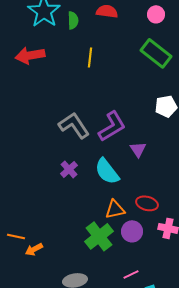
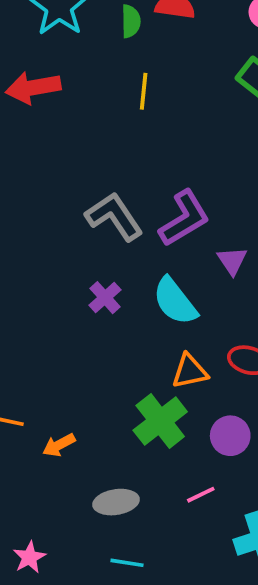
green semicircle: (73, 20) -> (131, 21), moved
purple circle: (132, 231) -> (230, 436), moved
orange arrow: (34, 249) -> (59, 445), moved
pink line: (131, 274) -> (201, 495), moved

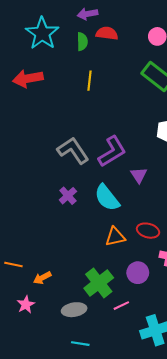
green cross: (160, 421) -> (99, 283), moved
pink star: (29, 557) -> (26, 305), moved

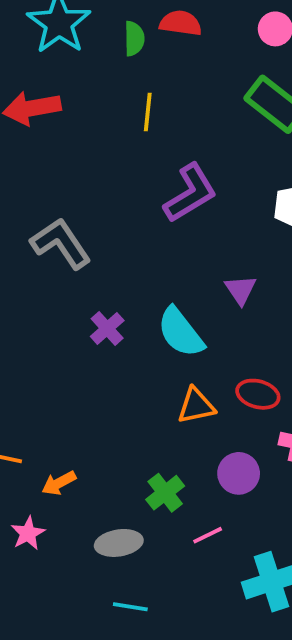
gray L-shape: (73, 150) -> (61, 243), moved
purple L-shape: (112, 151) -> (190, 193), moved
green cross: (99, 283) -> (165, 493), size x0.7

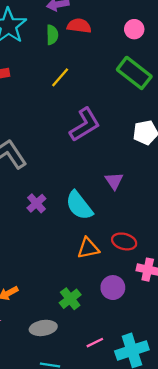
yellow line: (148, 112) -> (60, 77), turned 35
pink line: (208, 535) -> (95, 343), moved

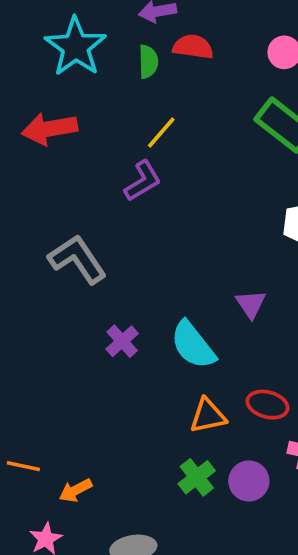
purple L-shape: (85, 125) -> (143, 181), moved, size x0.7
green cross: (70, 299) -> (197, 477), moved

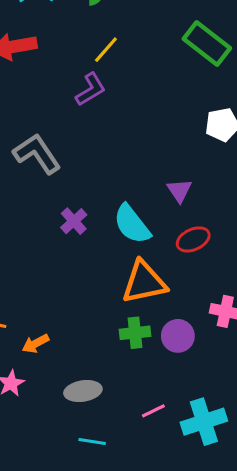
red ellipse: (268, 405) -> (193, 239), moved, turned -40
orange triangle: (208, 416) -> (144, 282), size x1.5
green cross: (197, 477) -> (135, 333), turned 32

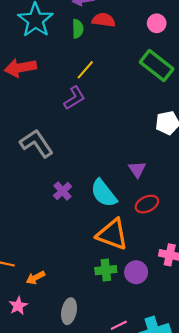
orange triangle: (144, 282) -> (112, 234), turned 32
gray ellipse: (83, 391) -> (69, 311), turned -70

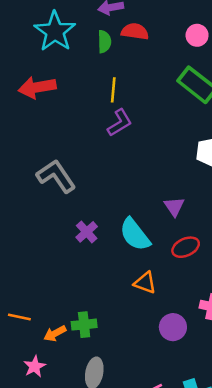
yellow line: (85, 70) -> (113, 90), turned -36
purple L-shape: (74, 98) -> (120, 123), moved
orange triangle: (112, 234) -> (145, 283), size x0.6
green cross: (106, 270) -> (84, 325), moved

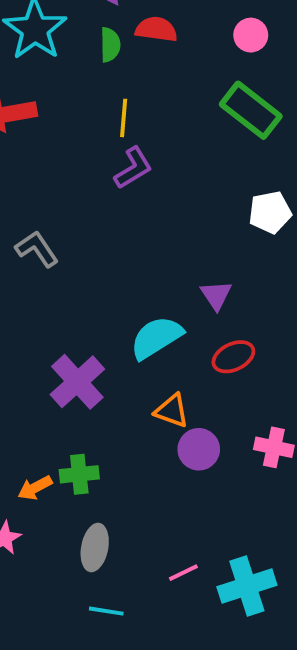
gray L-shape: (56, 176) -> (37, 249), size x0.7
purple cross: (87, 232) -> (77, 382), moved, size x1.6
cyan semicircle: (135, 234) -> (156, 338), turned 96
purple circle: (173, 327) -> (199, 449), moved

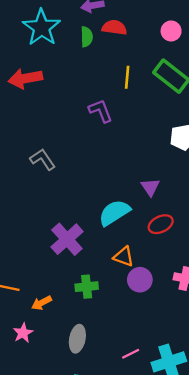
yellow line: (124, 118) -> (127, 77), moved
purple L-shape: (133, 168) -> (101, 111), turned -80
green cross: (79, 474) -> (87, 287), moved

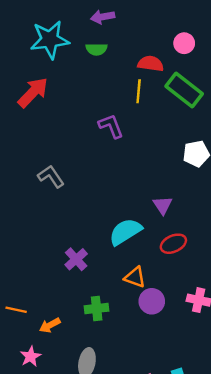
cyan star: (42, 28) -> (50, 40), turned 30
red semicircle: (114, 28) -> (151, 64), moved
green semicircle: (87, 37) -> (97, 49), turned 90
red arrow: (25, 78) -> (33, 92), turned 144
purple cross: (67, 239) -> (76, 259), size x0.7

